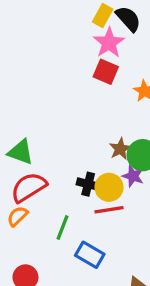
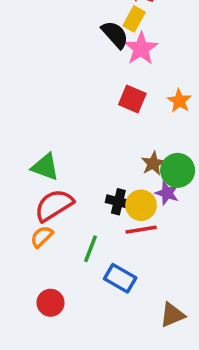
black semicircle: (128, 19) -> (115, 35), moved
red square: (106, 72) -> (132, 99), moved

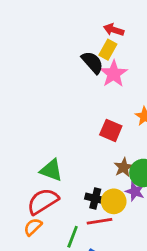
red square: (132, 99) -> (111, 130), moved
green triangle: (45, 167) -> (51, 170), moved
red line: (141, 230) -> (99, 221), moved

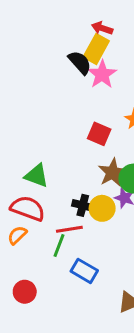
yellow rectangle: (108, 50) -> (96, 49), size x1.4
brown star: (124, 167) -> (113, 173), size x1.4
red semicircle: (43, 201) -> (28, 208), turned 52
red line: (99, 221) -> (69, 229), moved

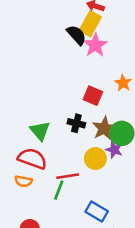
green triangle: (37, 176) -> (40, 131), turned 30
black cross: (83, 205) -> (76, 123), moved
orange semicircle: (17, 235) -> (23, 181), turned -126
blue rectangle: (84, 271) -> (97, 211), moved

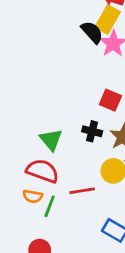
green line: (59, 190) -> (50, 206), moved

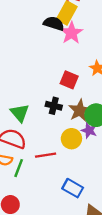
black semicircle: (92, 32) -> (54, 23), turned -30

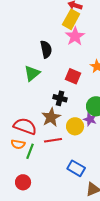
black semicircle: (54, 23) -> (46, 49), moved, turned 60
brown star: (80, 110) -> (51, 117), moved
green triangle: (20, 113) -> (32, 73), moved, turned 30

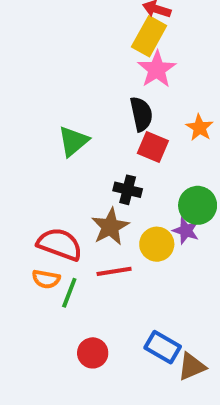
black semicircle: (46, 49) -> (141, 114), moved
blue rectangle: (76, 168) -> (163, 347), moved
red circle: (23, 182) -> (93, 353), moved

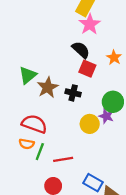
black semicircle: (141, 114) -> (81, 50), turned -36
green triangle: (73, 141) -> (28, 75), moved
brown star: (110, 227) -> (48, 87), moved
red line: (114, 271) -> (63, 159), moved

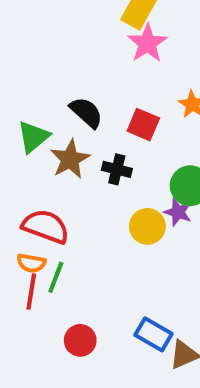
black semicircle: (81, 50) -> (86, 112), moved
red line: (63, 159) -> (31, 292), moved, turned -72

